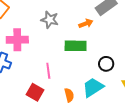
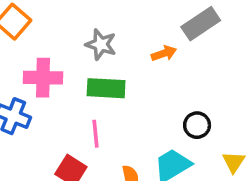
green rectangle: (76, 46) -> (106, 88), moved

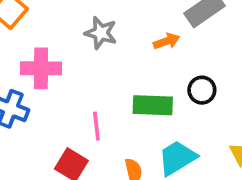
green rectangle: (106, 88) -> (153, 105), moved
black circle: (197, 125) -> (202, 90), moved

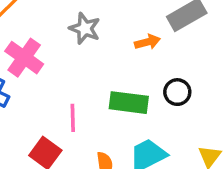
pink cross: (41, 68) -> (24, 58), turned 30

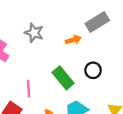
green rectangle: (129, 103) -> (63, 78), turned 45

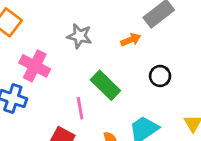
green rectangle: (63, 78) -> (105, 85), moved

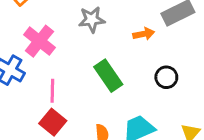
gray star: (79, 36) -> (92, 20), turned -30
pink line: (80, 108) -> (52, 91), moved

